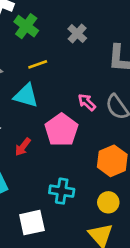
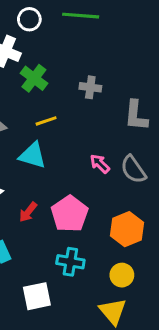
gray cross: (77, 34) -> (90, 87), turned -36
pink pentagon: (61, 130) -> (70, 214), moved

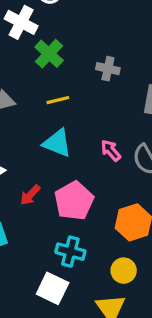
cyan triangle: (33, 155) -> (57, 143), moved
white square: (37, 296) -> (53, 288), moved, turned 32

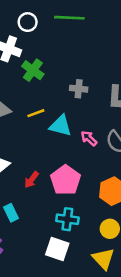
gray cross: (108, 69) -> (79, 89), moved
yellow line: (58, 100) -> (36, 113), moved
cyan triangle: (57, 143) -> (60, 126), moved

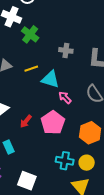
pink arrow: (89, 138) -> (65, 98), moved
cyan cross: (67, 219) -> (65, 161), moved
white square: (57, 249) -> (27, 181), moved

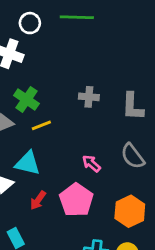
green cross: (30, 34) -> (26, 99), moved
cyan triangle: (50, 79) -> (28, 163), moved

